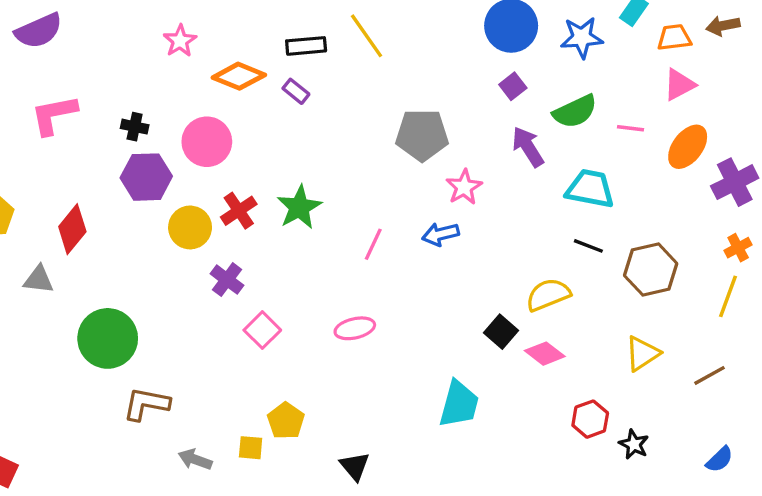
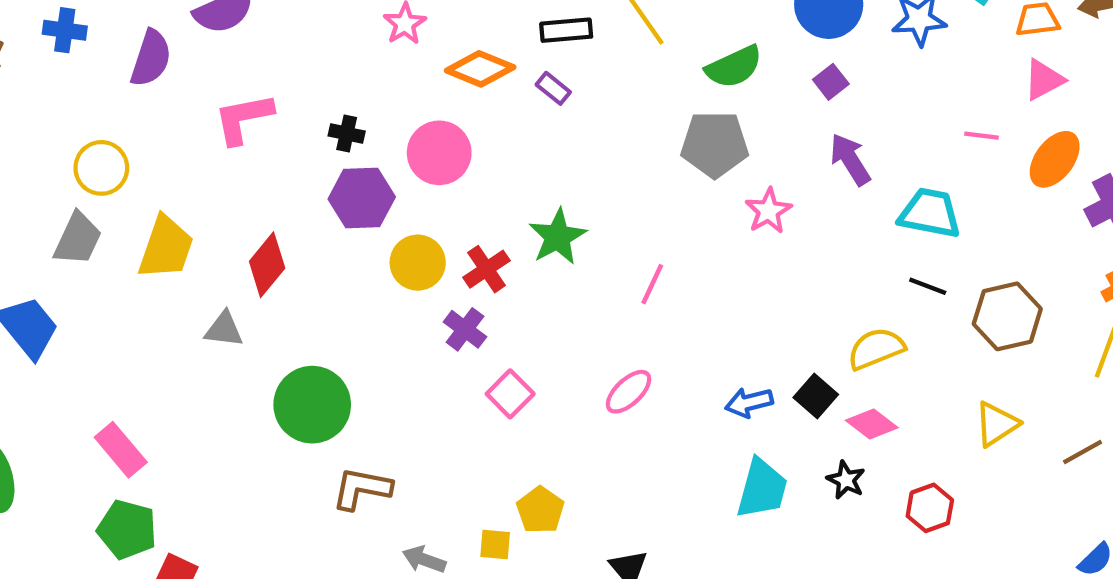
green semicircle: (575, 111) -> (734, 67), moved
red cross: (239, 211) -> (487, 269), moved
blue arrow: (441, 234) -> (749, 402), moved
pink ellipse: (355, 328) -> (629, 392), turned -30
black star: (634, 444) -> (846, 480), moved

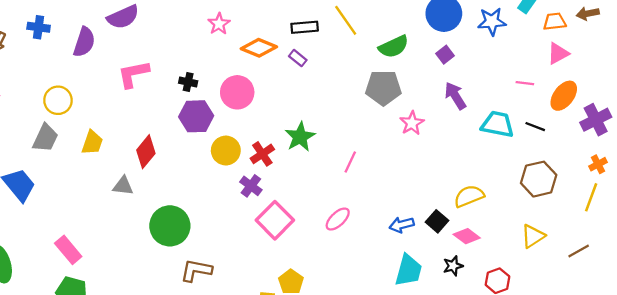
yellow trapezoid: (166, 248) -> (92, 143), size x0.7
black line: (928, 286) -> (535, 127), moved
pink square: (510, 394) -> (275, 220), size x1.5
black star: (846, 480) -> (453, 266), turned 30

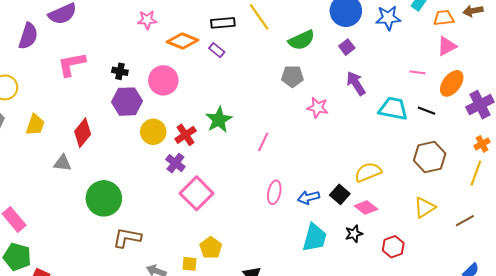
pink star: (219, 24) -> (147, 20), turned 30
gray pentagon: (383, 88) -> (292, 76), size x0.7
pink star: (412, 123) -> (318, 108), turned -30
pink ellipse: (338, 219) -> (274, 192), moved, turned -35

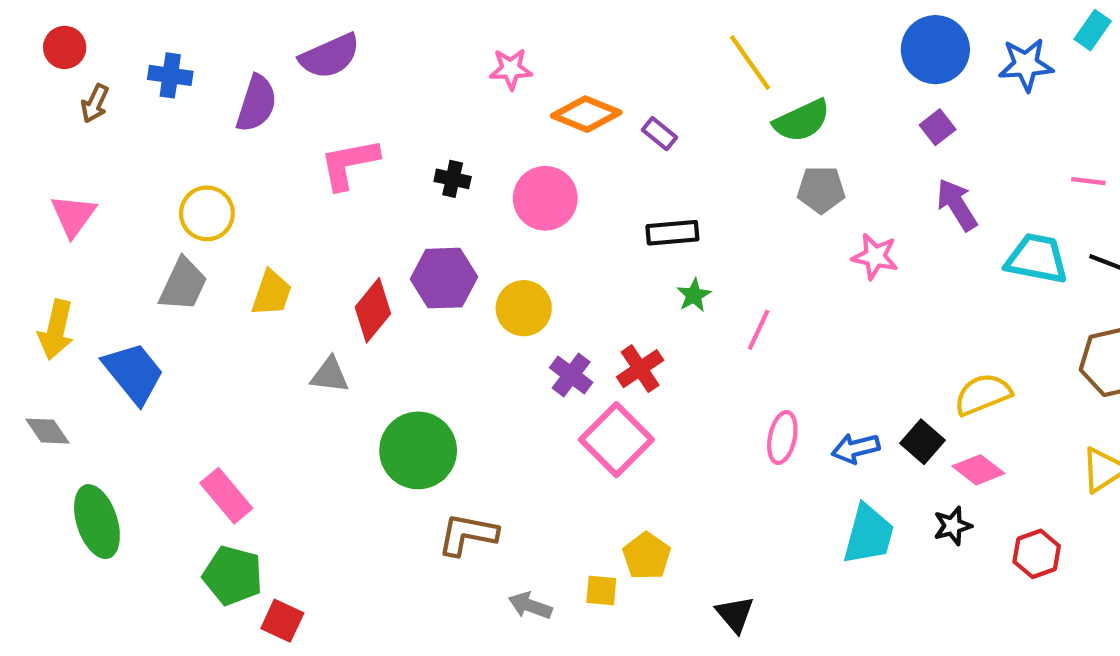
black rectangle: (223, 23) -> (672, 233), moved
green semicircle: (301, 40) -> (802, 121), moved
purple hexagon: (127, 102) -> (444, 278), moved
green star: (219, 120) -> (694, 295), moved, size x0.6
red cross: (186, 135) -> (640, 369), moved

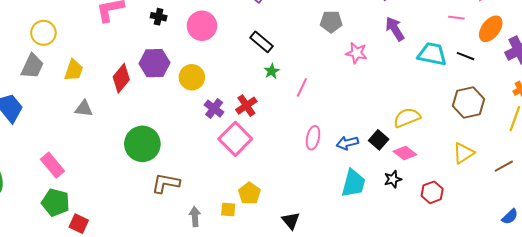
black rectangle: (672, 233) -> (262, 42), turned 45
gray triangle: (330, 375) -> (84, 109), moved
gray arrow: (530, 606) -> (195, 217), turned 66

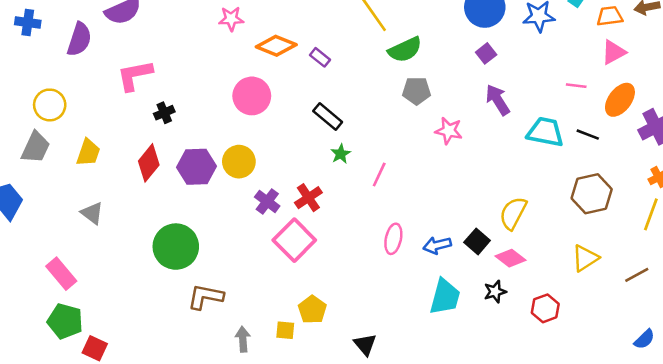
black cross: (159, 17) -> (164, 113), moved, turned -35
purple hexagon: (155, 63) -> (196, 167), moved
gray triangle: (84, 109) -> (92, 213), moved, turned 30
yellow semicircle: (407, 118) -> (513, 213), turned -40

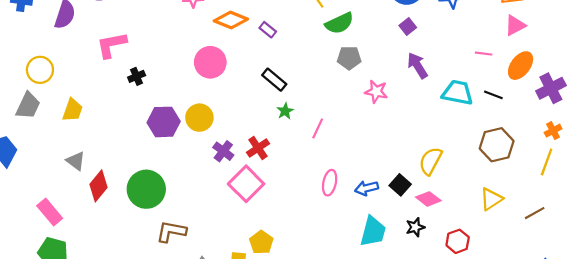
red diamond: (149, 163) -> (99, 186), moved

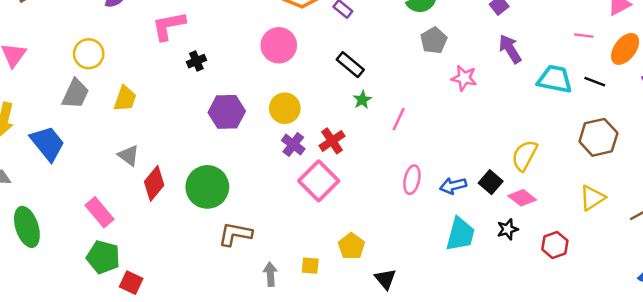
gray pentagon: (349, 58) -> (434, 40), turned -30
yellow circle: (199, 118) -> (285, 108), moved
yellow pentagon: (261, 242) -> (351, 246), moved

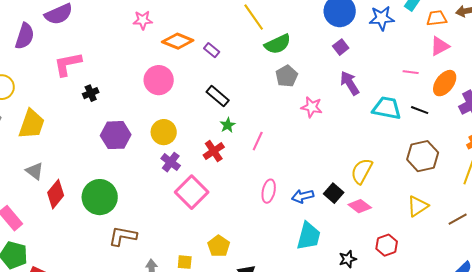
yellow trapezoid: (125, 99) -> (32, 124), size x1.4
red cross: (332, 141) -> (214, 151), moved
black star: (508, 229) -> (348, 259), moved

